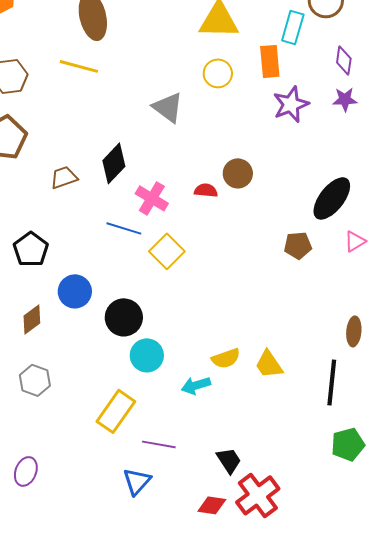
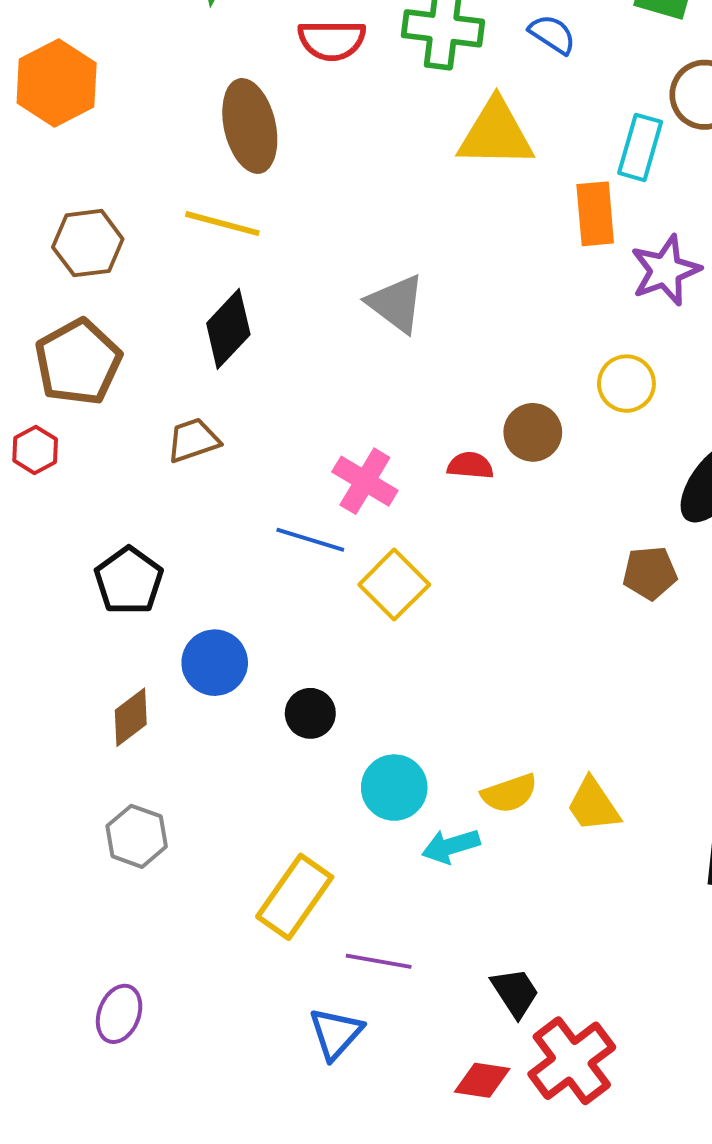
yellow circle: (218, 73) -> (626, 384), moved
purple star: (291, 104) -> (665, 270), moved
black diamond: (114, 163) -> (228, 329), moved
black circle: (124, 317) -> (310, 713), size x0.7
cyan circle: (147, 355) -> (394, 788), moved

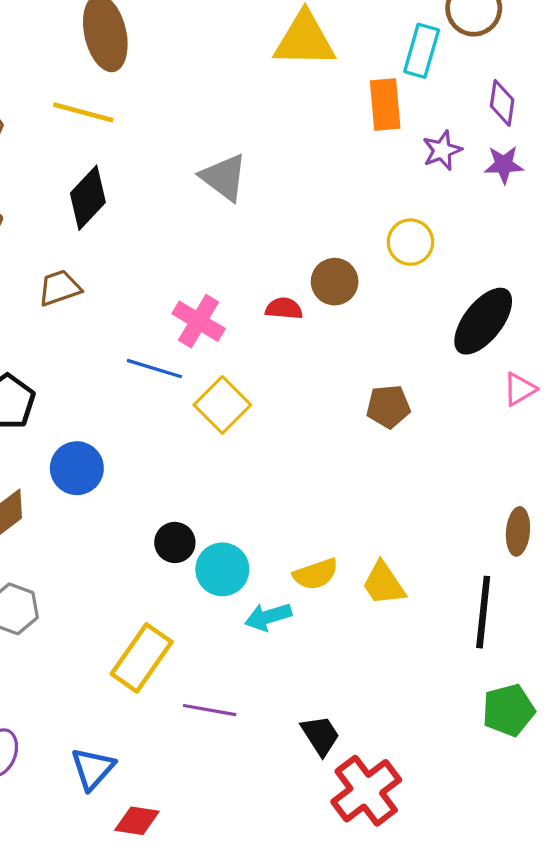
purple star: (665, 270) -> (442, 150), size x0.7
brown pentagon: (650, 573) -> (388, 407), moved
black circle: (310, 713) -> (175, 542), moved
blue triangle: (336, 1033) -> (93, 769), moved
red diamond: (482, 1080) -> (137, 821), moved

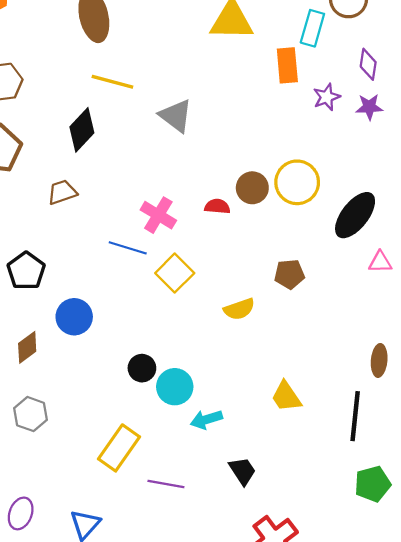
yellow line: (83, 112) -> (112, 82), moved
yellow circle: (410, 242) -> (297, 182), moved, size x1.4
pink triangle: (520, 389) -> (380, 262), turned 30
yellow semicircle: (316, 574) -> (239, 309), moved
black trapezoid: (320, 735) -> (242, 471), moved

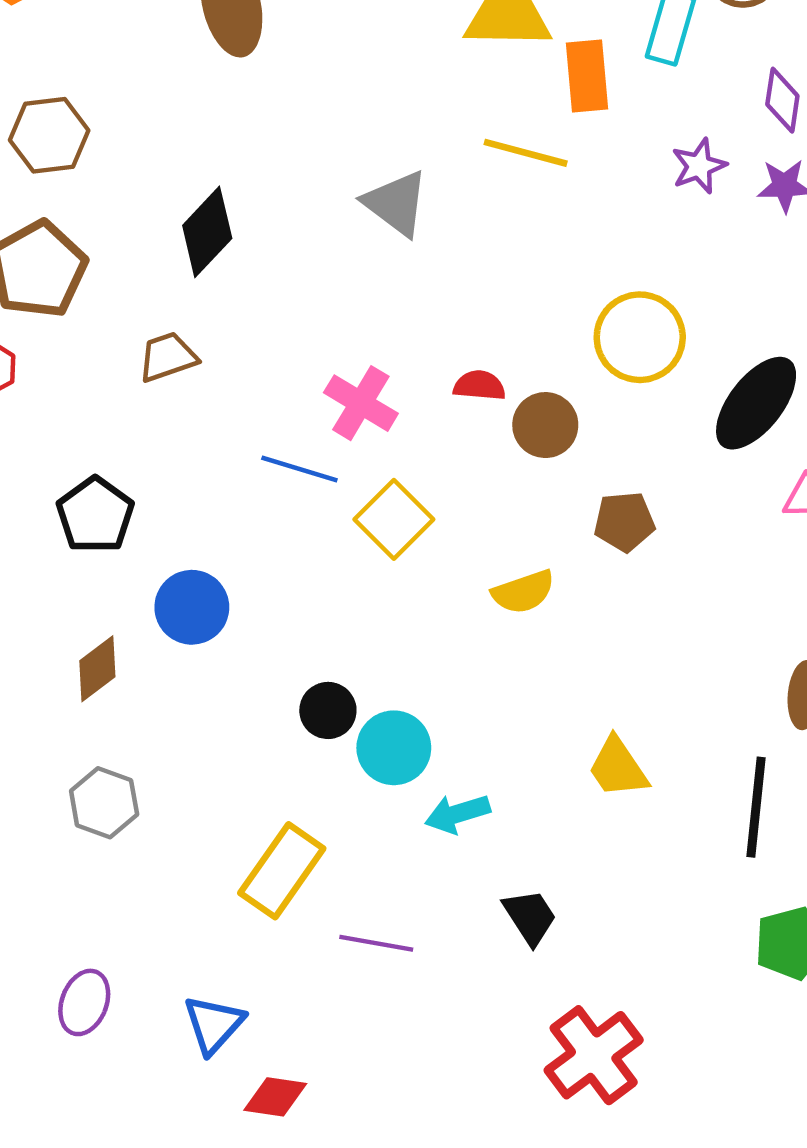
orange rectangle: (287, 65) -> (587, 76), moved
yellow line: (112, 82) -> (526, 153), moved
brown circle: (252, 188) -> (545, 425), moved

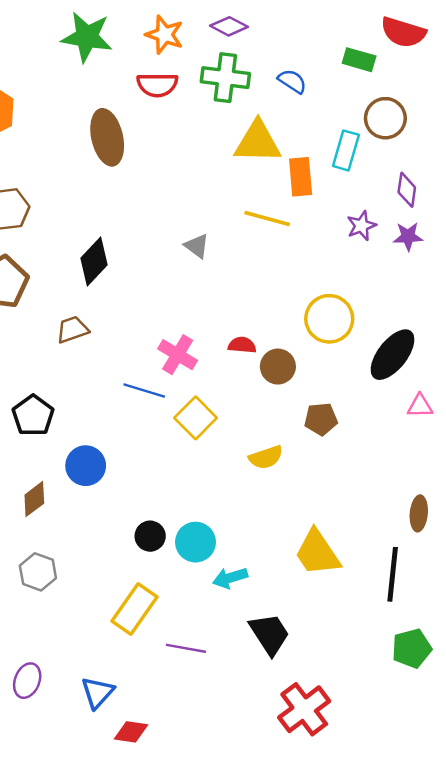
gray triangle: (396, 203) -> (197, 246), size x0.7
black circle: (328, 710) -> (150, 536), moved
yellow trapezoid: (618, 768) -> (317, 553), size x1.4
black trapezoid: (530, 917) -> (270, 634), size x1.4

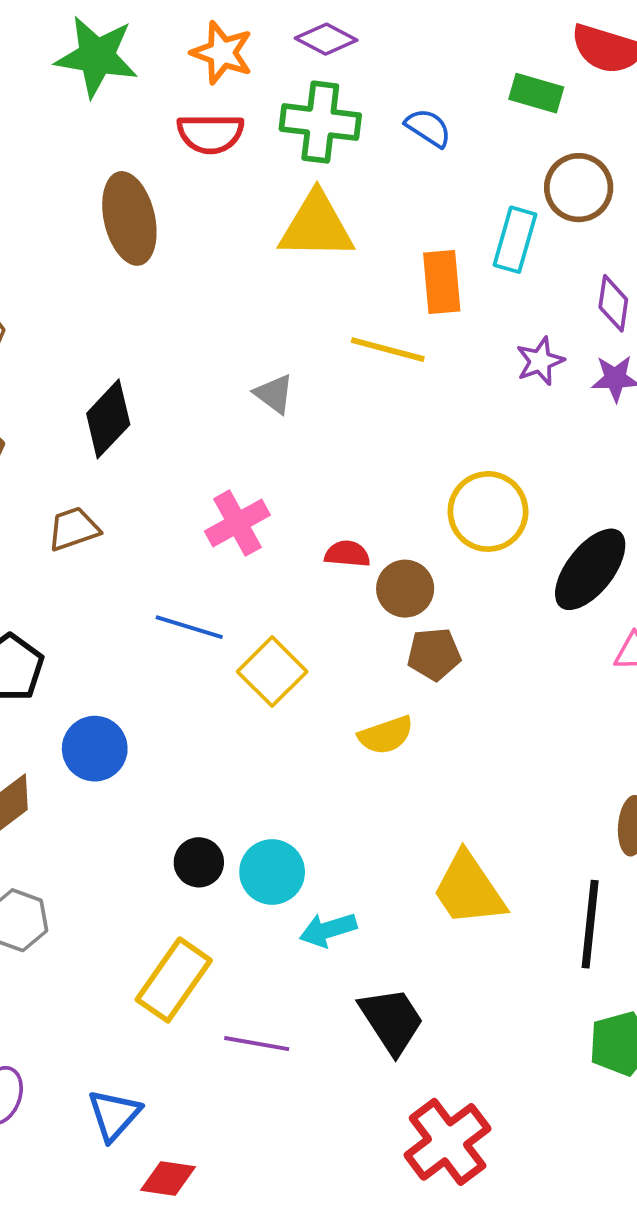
yellow triangle: (258, 142) -> (316, 226), moved
pink cross: (178, 355) -> (237, 523), moved, turned 30
brown pentagon: (321, 419) -> (434, 654), moved

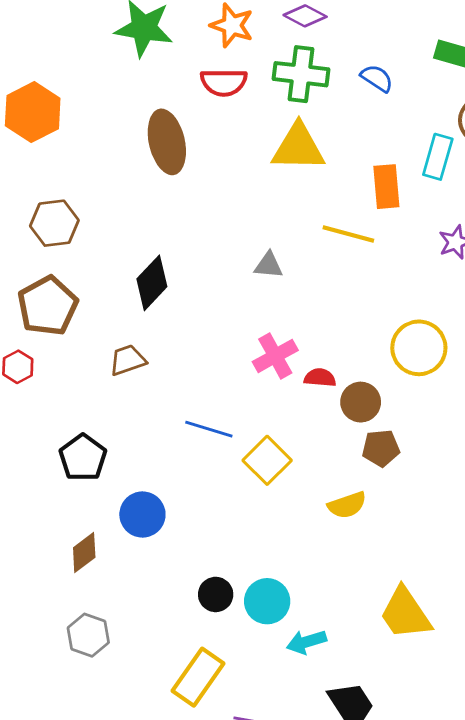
gray triangle: (274, 394) -> (268, 265), turned -32
pink cross: (237, 523) -> (275, 356), moved

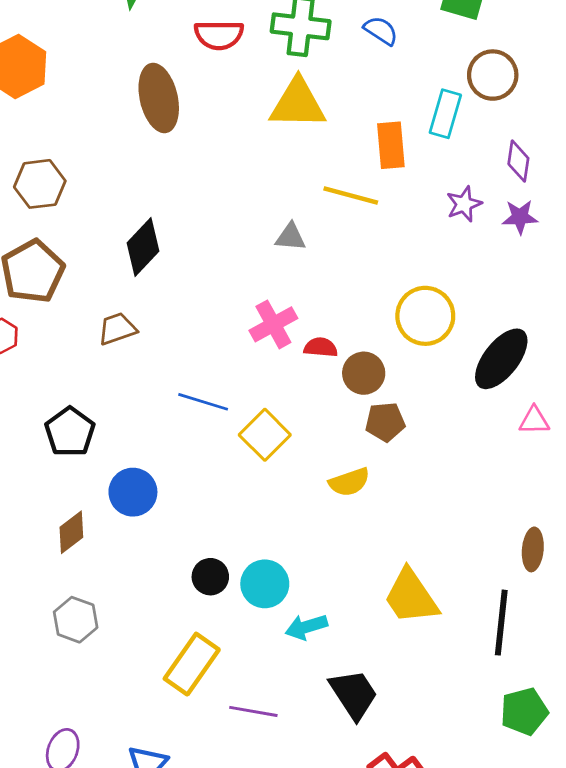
gray triangle: (268, 265) -> (291, 237), moved

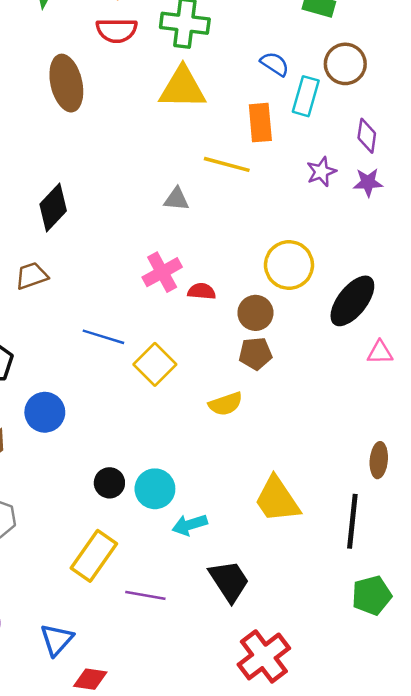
blue semicircle: (381, 31) -> (275, 64), moved
brown circle: (364, 373) -> (255, 313), moved

